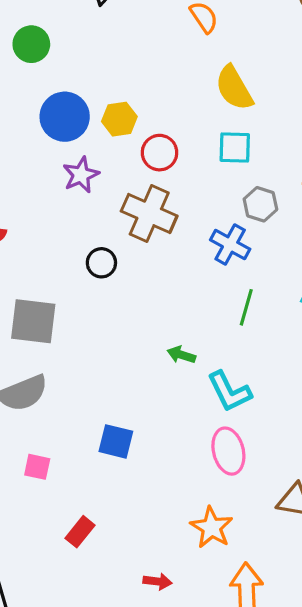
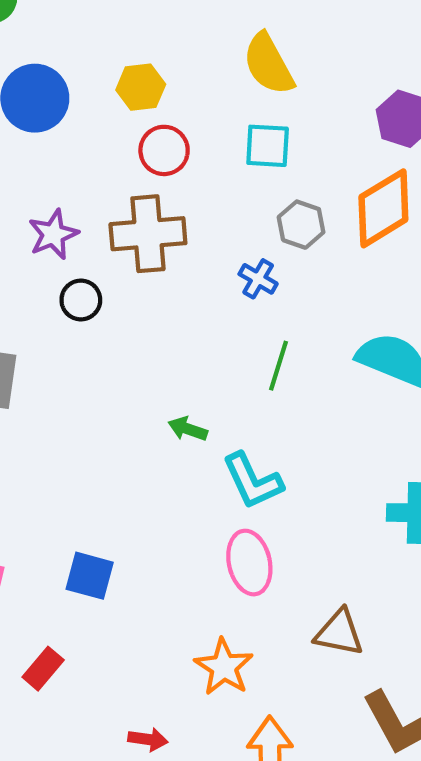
yellow hexagon: (119, 119) -> (141, 87), moved
purple star: (81, 175) -> (53, 234), moved
brown cross: (149, 213) -> (148, 234), turned -30
blue cross: (230, 244) -> (258, 279), size x0.7
blue square: (116, 441) -> (90, 576), moved

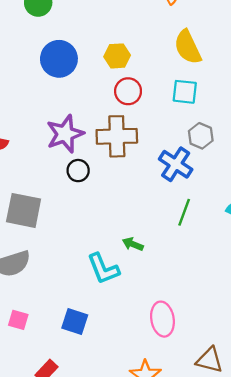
purple star: (53, 234) -> (65, 134), size x1.4
blue cross: (258, 279) -> (176, 164), size x1.6
cyan L-shape: (252, 481) -> (103, 269), moved

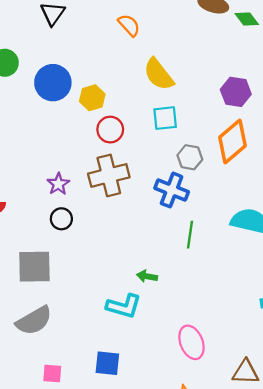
blue circle: (59, 59) -> (53, 83), moved
purple star: (65, 134) -> (58, 184), size x0.6
black circle: (78, 171) -> (61, 219), moved
cyan L-shape: (103, 269) -> (124, 306), turned -40

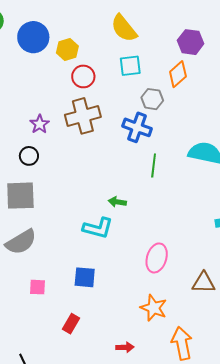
orange diamond: (232, 141) -> (178, 74), moved, size x0.7
black circle: (61, 219) -> (29, 156), moved
pink ellipse: (191, 342) -> (157, 258), turned 40

